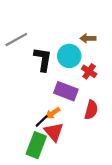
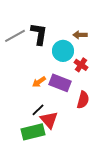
black L-shape: (43, 59) -> (39, 34), moved
orange arrow: (53, 113) -> (39, 82), moved
green rectangle: (36, 145) -> (33, 132), turned 55

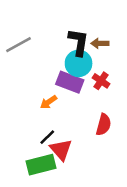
black L-shape: (39, 34) -> (79, 42), moved
purple rectangle: (60, 83) -> (70, 82), moved

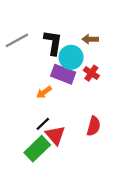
black L-shape: (79, 42) -> (53, 43), moved
red semicircle: (104, 125) -> (94, 126), moved
green rectangle: (41, 165) -> (37, 149), turned -30

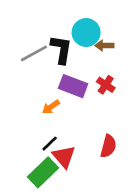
gray line: (17, 40) -> (34, 53), moved
cyan circle: (71, 57) -> (86, 33), moved

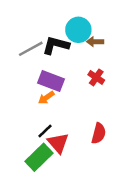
black L-shape: (61, 49) -> (56, 45), turned -84
purple rectangle: (73, 86) -> (51, 81), moved

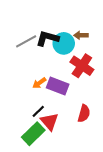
cyan circle: (78, 30) -> (64, 43), moved
red cross: (96, 77) -> (82, 66), size x1.6
purple rectangle: (51, 81) -> (58, 86), moved

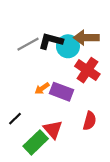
brown arrow: (81, 35) -> (86, 38), size x1.6
black line: (38, 111) -> (15, 119), moved

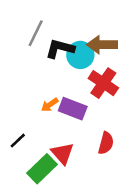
gray line: (28, 44) -> (36, 33), moved, turned -35

